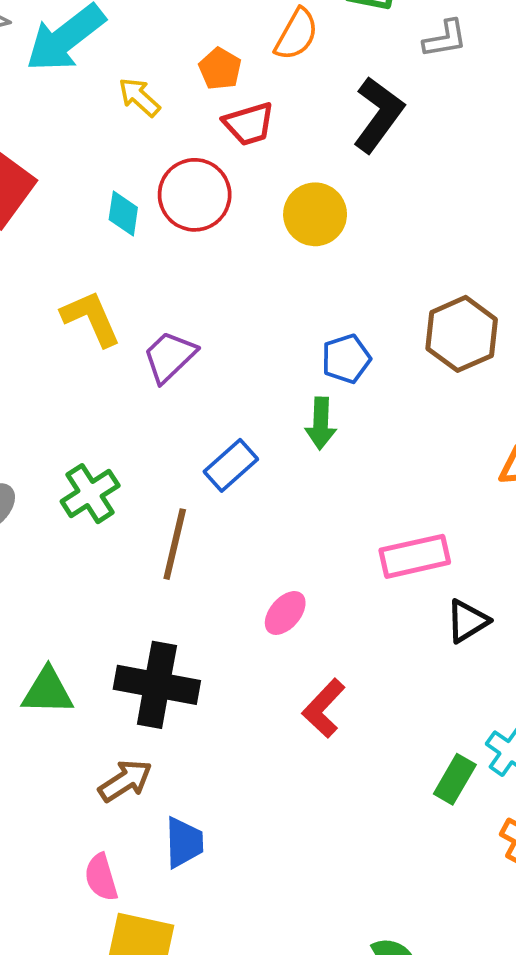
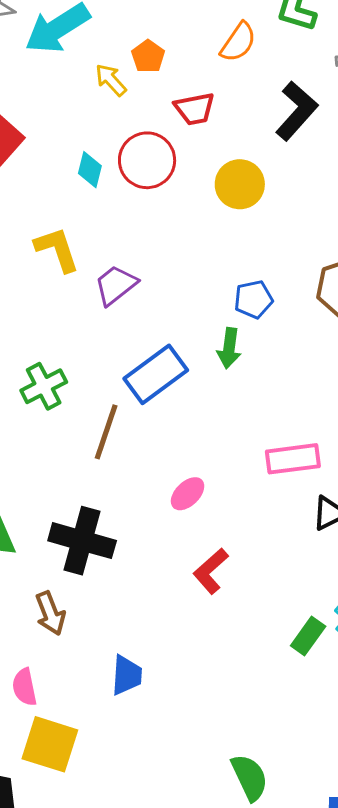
orange pentagon: (220, 69) -> (148, 56), moved
blue rectangle: (231, 465) -> (156, 374), size x1.5
brown arrow: (125, 781) -> (50, 613), turned 96
blue trapezoid: (184, 842) -> (127, 675), moved

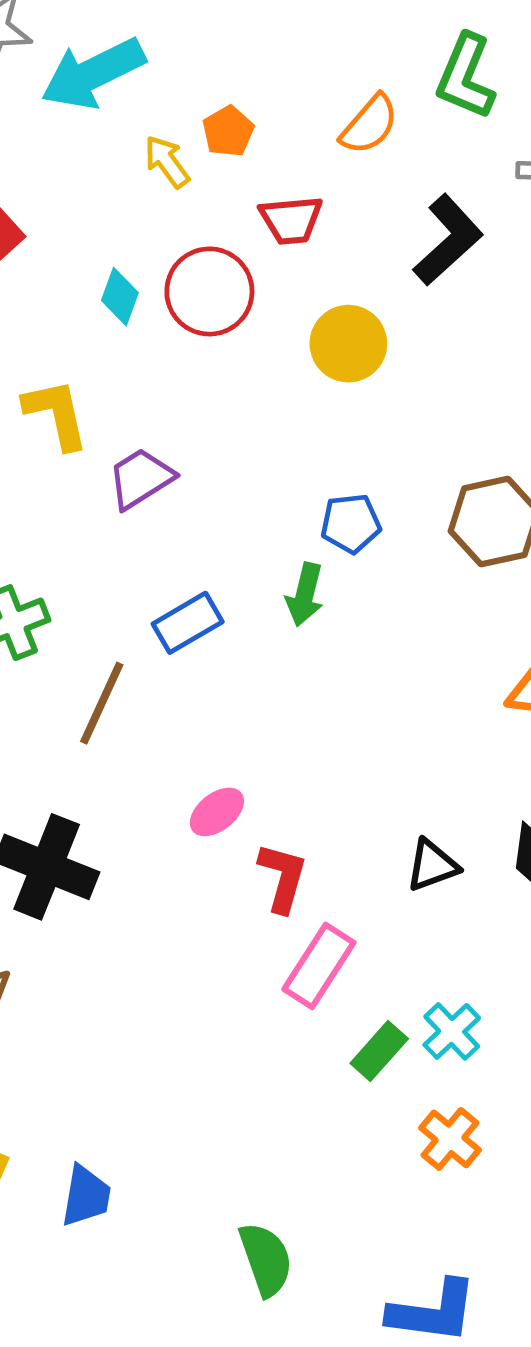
blue rectangle: (156, 374) -> (188, 623), size x0.7
pink rectangle: (293, 459) -> (319, 966), moved, turned -56
red L-shape: (211, 571) -> (283, 877), moved, turned 141
blue trapezoid: (127, 675) -> (86, 1196), moved

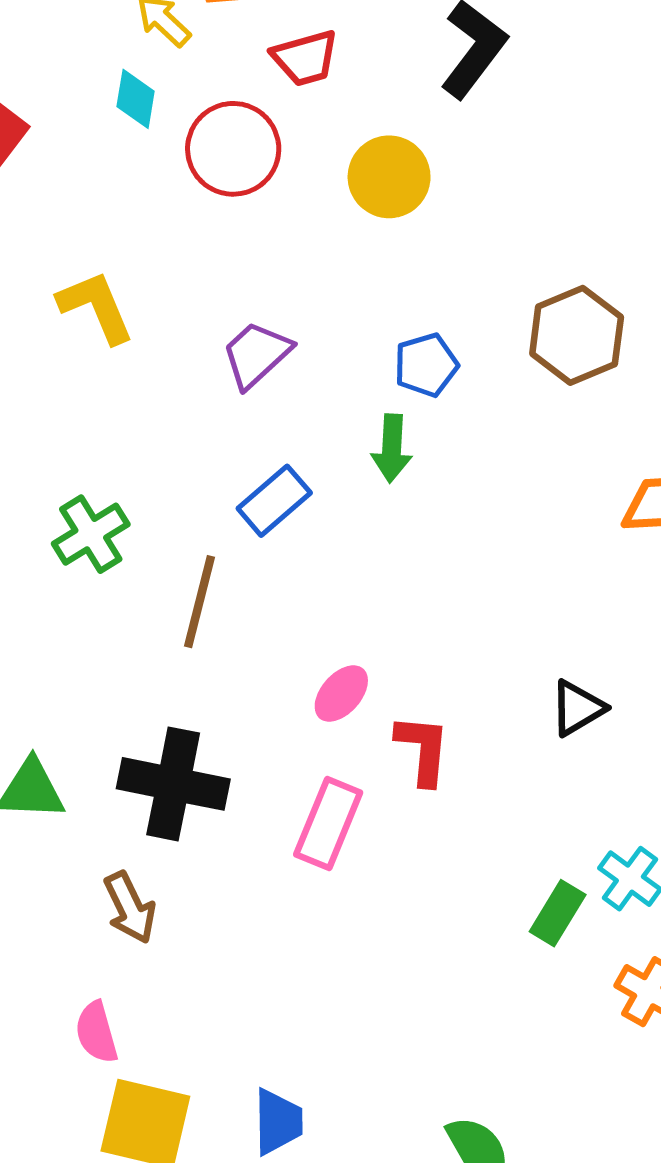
cyan diamond: (120, 297) -> (136, 99), moved
purple trapezoid: (141, 478) -> (256, 354), moved
pink rectangle: (319, 966) -> (328, 824), moved

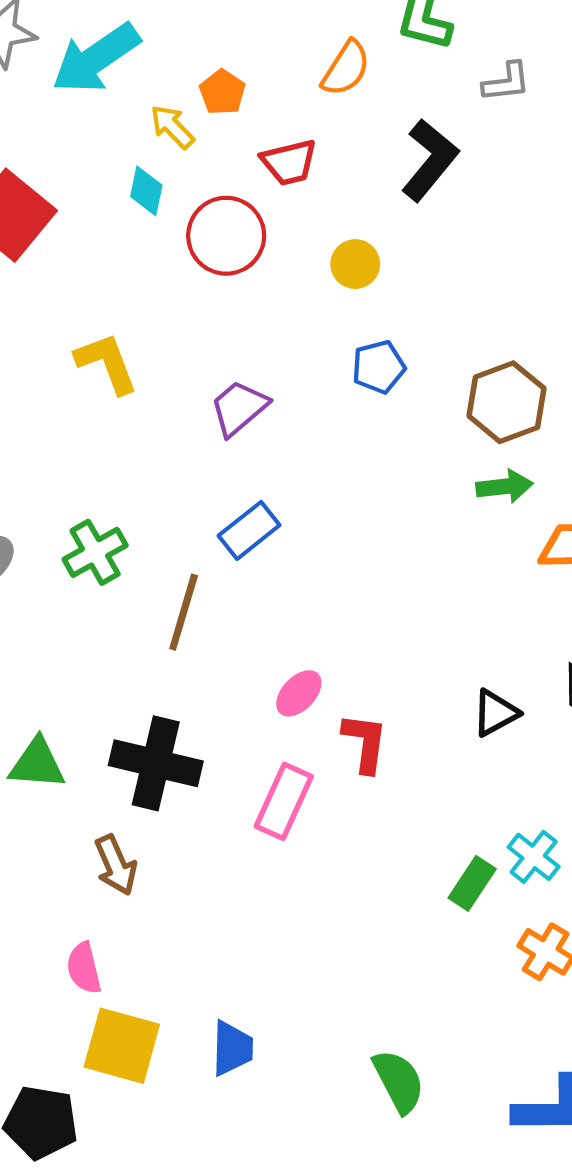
yellow circle: (389, 177) -> (355, 264), size x0.7
blue pentagon: (426, 365) -> (379, 367), moved
green arrow: (392, 448) -> (505, 486), moved, turned -102

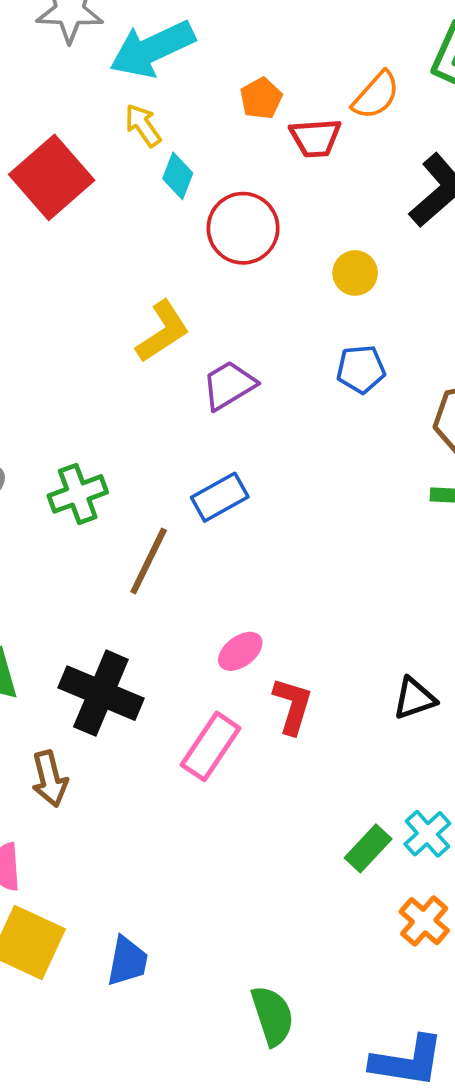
yellow arrow: (172, 127) -> (143, 125), moved
red trapezoid: (289, 162) -> (315, 138), moved
yellow L-shape: (107, 363) -> (163, 331), moved, turned 68

